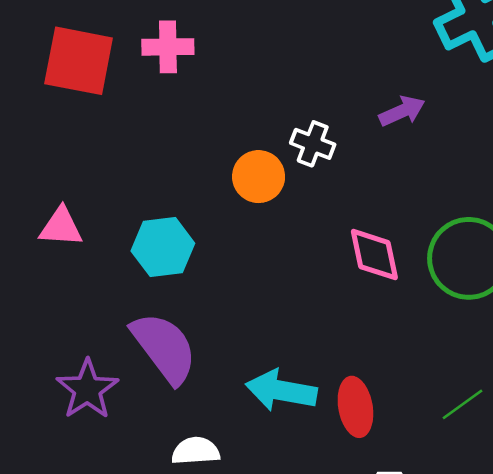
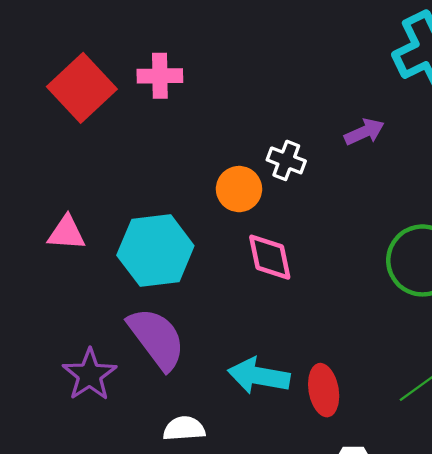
red square: (79, 61) -> (82, 88), turned 36
cyan hexagon: (163, 247) -> (155, 251), size x1.4
pink diamond: (374, 255) -> (270, 257), moved

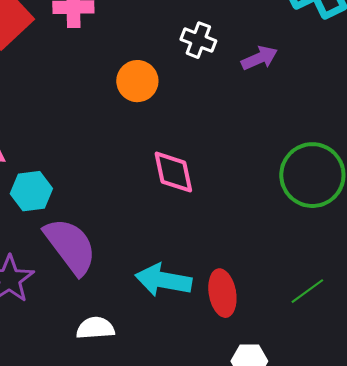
white cross: (286, 160) -> (198, 40), moved
orange circle: (239, 189) -> (137, 81), moved
cyan hexagon: (155, 251) -> (31, 191), moved, size x0.6

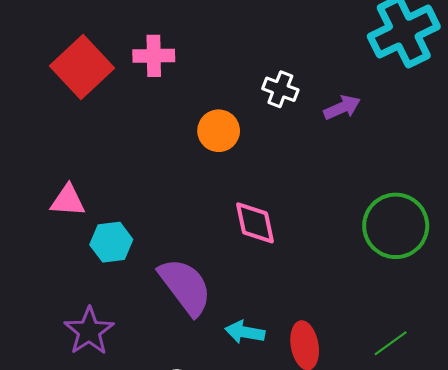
purple semicircle: (70, 246) -> (185, 287), moved
cyan arrow: (163, 280) -> (245, 332), size x0.7

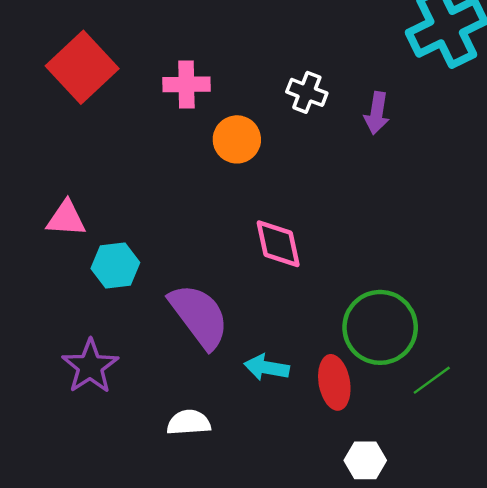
pink cross: (154, 56) -> (186, 84), moved
purple arrow: (342, 107) -> (377, 113), turned 123
green circle: (396, 226) -> (380, 327), moved

